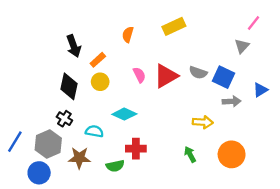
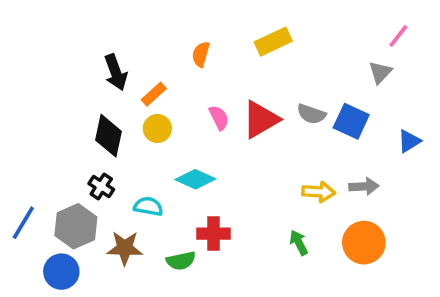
gray arrow: (232, 101) -> (364, 186), moved

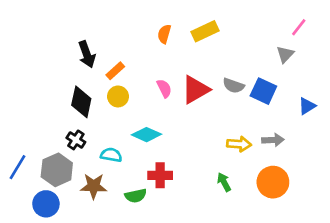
orange semicircle: (201, 54) -> (164, 34), moved

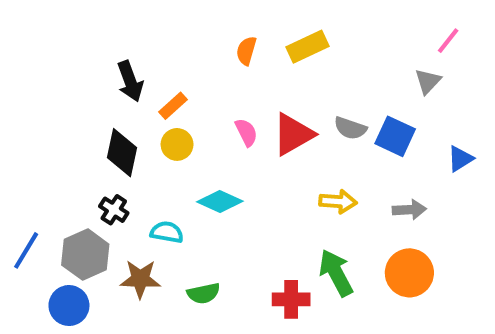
yellow arrow: (239, 144) -> (338, 202), moved
red cross: (160, 175) -> (291, 299), moved
green arrow: (224, 182) -> (336, 273), size x1.6

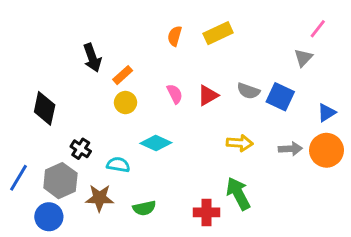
red triangle: (293, 134) -> (208, 95), size x0.7
black diamond: (122, 153) -> (45, 108), moved
orange circle: (409, 273) -> (326, 150), moved

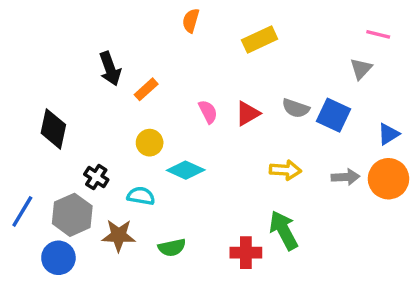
pink line: (318, 29) -> (378, 34), turned 66
orange semicircle: (175, 36) -> (191, 21), moved
yellow circle: (126, 103) -> (150, 143), moved

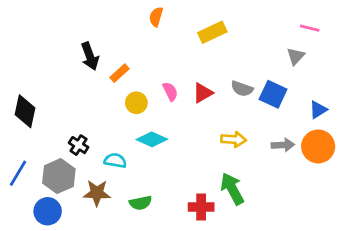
black diamond: (53, 129) -> (25, 111), moved
yellow circle: (150, 143) -> (136, 103), moved

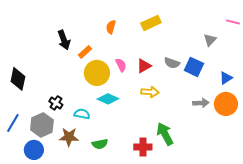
orange semicircle: (156, 17) -> (111, 27), moved
pink line: (310, 28) -> (233, 22), moved
yellow circle: (136, 103) -> (97, 73), size x1.6
yellow arrow: (234, 139) -> (150, 92), moved

